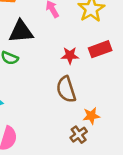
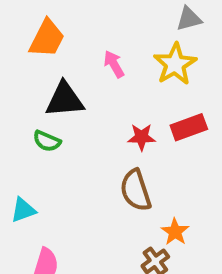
orange star: (91, 116) -> (175, 232), turned -30

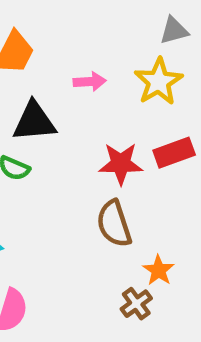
pink arrow: (114, 64) -> (90, 82), turned 116
red star: (142, 137) -> (121, 164), size x1.4

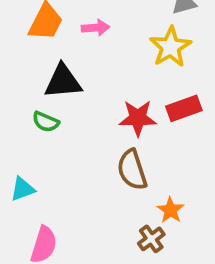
pink arrow: (90, 82) -> (96, 28), moved

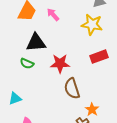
pink arrow: (96, 28) -> (53, 15), turned -128
yellow star: (170, 47) -> (92, 25), turned -30
red star: (138, 118) -> (60, 64), moved

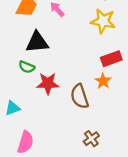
red star: (60, 64) -> (48, 83), moved
orange star: (92, 110) -> (103, 81), moved

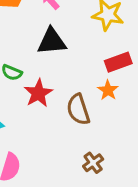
black triangle: (37, 42) -> (52, 41), moved
red star: (48, 83) -> (38, 93), turned -30

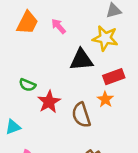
black triangle: (52, 41) -> (81, 60), moved

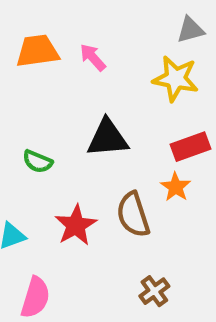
orange trapezoid: (27, 23) -> (37, 51), turned -125
black triangle: (81, 60) -> (108, 138), moved
red star: (49, 102) -> (76, 225), moved

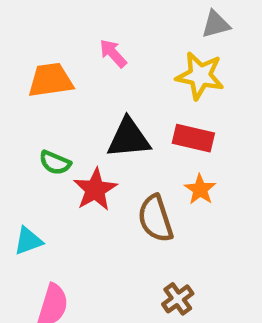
orange trapezoid: (37, 51) -> (51, 80), moved
red rectangle: (190, 147) -> (193, 138), moved, turned 33
red star: (76, 225) -> (95, 189), moved

